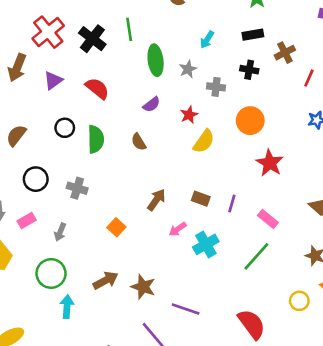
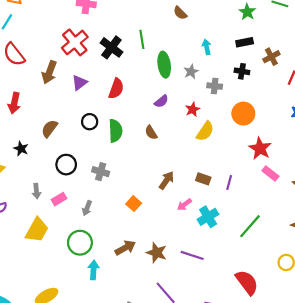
cyan arrow: (207, 40) -> (207, 47), turned 136
red semicircle: (97, 88) -> (116, 89), turned 72
pink rectangle: (268, 219) -> (270, 174), moved
purple line: (186, 309) -> (192, 255), moved

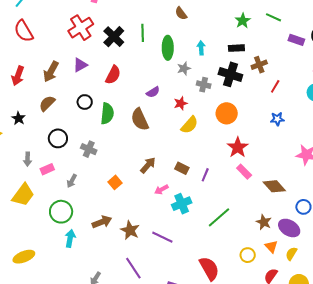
green ellipse: (164, 65) -> (168, 48), moved
black cross: (242, 71) -> (230, 74), size x1.6
brown arrow: (49, 72) -> (51, 72), moved
brown semicircle: (151, 132) -> (140, 119), size x1.6

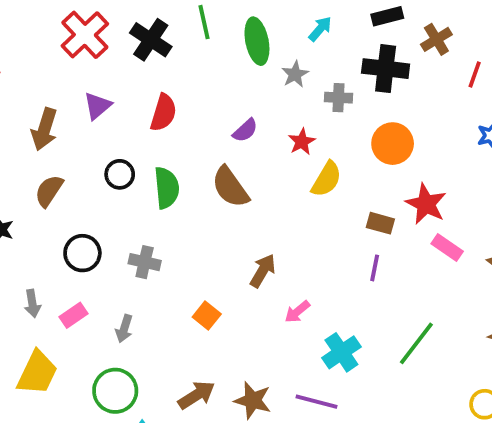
cyan arrow: (201, 48) -> (320, 29), turned 56
brown rectangle: (182, 168) -> (380, 223), moved
cyan cross: (182, 204) -> (341, 352), moved

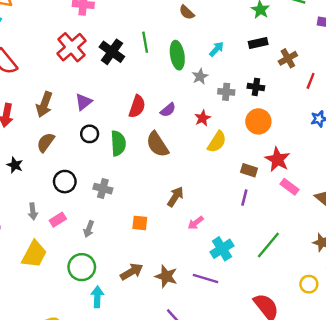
black cross: (386, 69) -> (256, 87), moved, size x0.6
purple triangle: (97, 106) -> (84, 102), moved
red semicircle: (163, 113) -> (137, 106), moved
orange square: (207, 315) -> (140, 223), turned -35

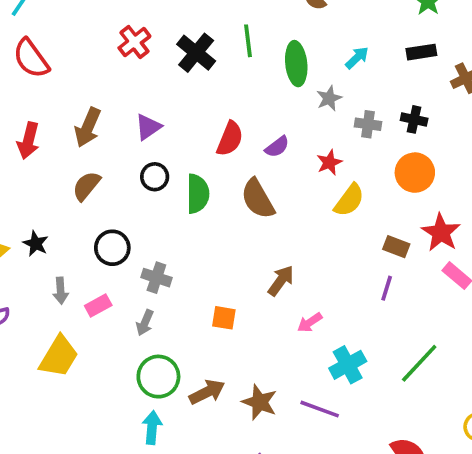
red cross: (71, 47) -> (134, 42), size x0.7
black star: (15, 165) -> (36, 244), moved
gray cross: (103, 189) -> (156, 278), moved
green circle: (82, 267) -> (158, 377), moved

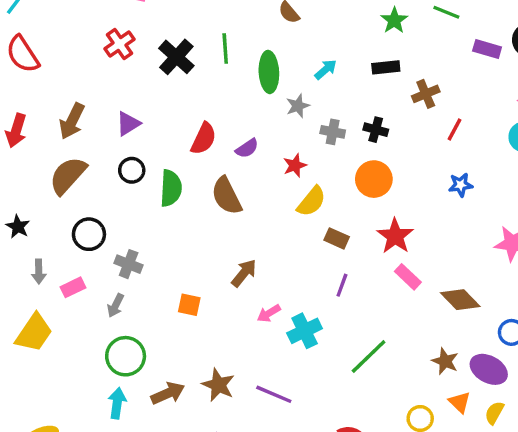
brown semicircle: (86, 186) -> (68, 175), size x1.4
brown rectangle: (396, 247) -> (337, 238), moved
cyan cross: (348, 365) -> (305, 331), moved
brown arrow: (207, 392) -> (168, 393), moved

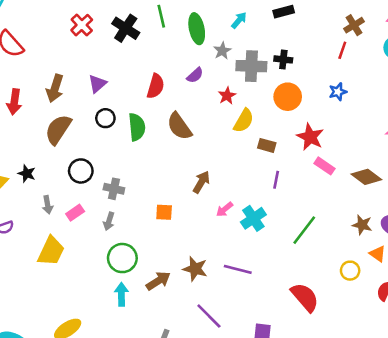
brown cross: (426, 94) -> (354, 25), moved
gray cross: (333, 132) -> (251, 66), size x1.6
purple semicircle: (247, 148) -> (195, 75), moved
blue star: (461, 185) -> (338, 92), moved

